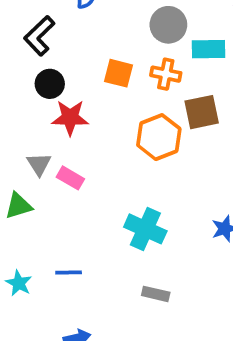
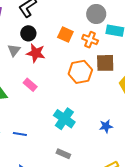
gray triangle: (39, 164) -> (14, 50), moved

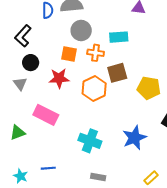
gray circle: (96, 14) -> (81, 30), moved
red star: (36, 53) -> (59, 78), moved
pink rectangle: (30, 85) -> (46, 115), size x1.6
blue star: (106, 126) -> (134, 138), size x1.6

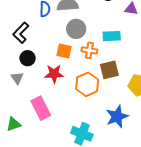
pink rectangle: (46, 115) -> (41, 108), turned 35
blue star: (134, 138) -> (117, 117), moved

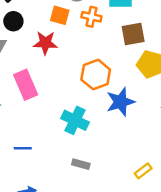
brown square: (109, 70) -> (133, 34), moved
orange hexagon: (87, 84) -> (96, 75), moved

